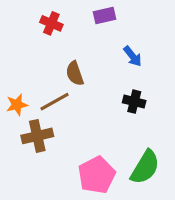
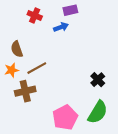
blue arrow: (133, 56) -> (61, 27), moved, turned -72
brown semicircle: (75, 73) -> (17, 49), moved
black cross: (134, 102) -> (98, 80), moved, turned 32

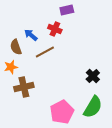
red cross: (35, 15) -> (55, 29), moved
blue arrow: (61, 27) -> (31, 35), moved, turned -120
brown line: (37, 68) -> (45, 52), moved

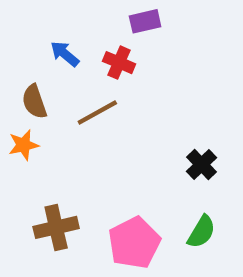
blue arrow: (31, 35) -> (65, 54), moved
brown cross: (24, 87) -> (56, 227), moved
green semicircle: (93, 107) -> (201, 232), size x0.7

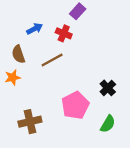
purple rectangle: (145, 21) -> (78, 11), turned -35
blue arrow: (65, 54) -> (35, 29), turned 112
pink pentagon: (134, 243) -> (75, 105), moved

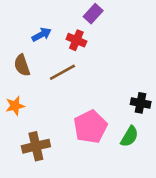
orange star: (13, 77) -> (15, 106), moved
black cross: (108, 88) -> (141, 103), moved, turned -35
green semicircle: (108, 124) -> (129, 136), moved

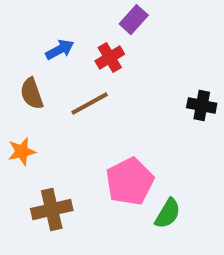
red cross: (76, 40) -> (110, 58), turned 36
black cross: (141, 103) -> (202, 106), moved
green semicircle: (129, 136) -> (168, 213), moved

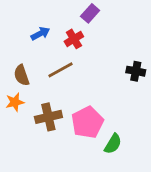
brown semicircle: (32, 94) -> (22, 75), moved
brown cross: (52, 209) -> (48, 117), moved

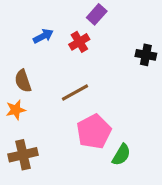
brown line: (61, 70) -> (75, 92), moved
black cross: (136, 71) -> (146, 55), moved
brown cross: (48, 117) -> (23, 155), moved

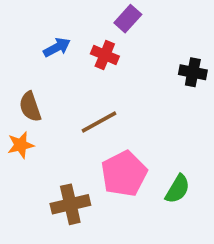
red cross: (79, 42) -> (105, 55), turned -36
brown cross: (23, 155) -> (70, 204), moved
green semicircle: (121, 155) -> (178, 189), moved

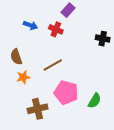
blue arrow: (57, 47) -> (30, 25), turned 48
orange star: (21, 145) -> (23, 77), moved
pink pentagon: (124, 174) -> (66, 92), turned -30

